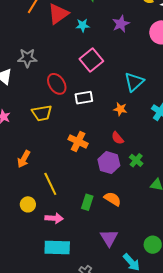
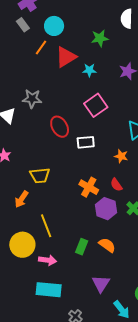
yellow trapezoid: (42, 113) -> (40, 175), moved
orange cross: (78, 141) -> (89, 187), moved
yellow circle: (28, 204) -> (22, 245), size x1.6

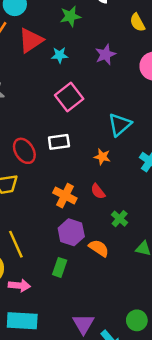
red ellipse: (60, 127) -> (24, 151), moved
purple hexagon: (106, 209) -> (71, 232), moved
orange semicircle: (107, 245) -> (99, 248), moved
purple triangle: (101, 284) -> (83, 324), moved

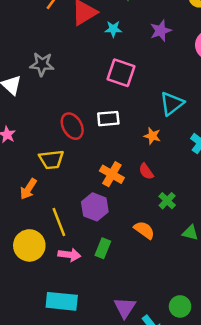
pink square: (69, 97) -> (121, 73), turned -36
purple hexagon: (71, 232) -> (95, 207), moved
pink arrow: (19, 286) -> (69, 255), moved

